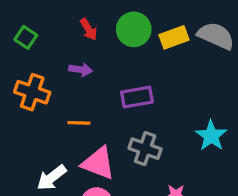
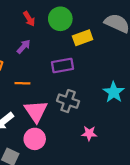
yellow rectangle: (174, 37) -> (83, 38), moved
purple arrow: (81, 70) -> (24, 47), turned -56
pink triangle: (98, 163) -> (36, 111), turned 35

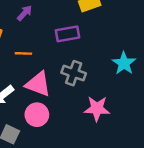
pink triangle: (36, 111) -> (38, 84), turned -35
pink star: (89, 133) -> (97, 109), size x1.5

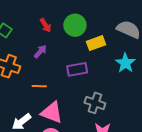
cyan star: (124, 63) -> (125, 63), moved
gray cross: (74, 73) -> (95, 103), moved

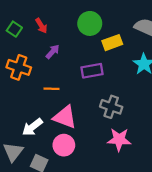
red arrow: (46, 25) -> (41, 26), moved

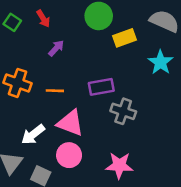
orange cross: (19, 67) -> (17, 83), moved
purple rectangle: (92, 71) -> (101, 87), moved
pink star: (119, 140) -> (119, 165), moved

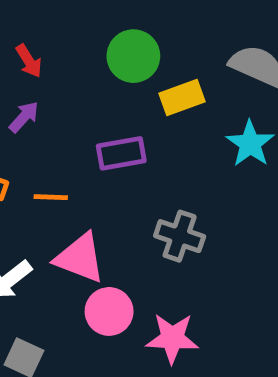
purple arrow: (56, 48) -> (24, 117), moved
purple rectangle: (101, 87) -> (121, 153), moved
pink circle: (69, 155) -> (109, 311), moved

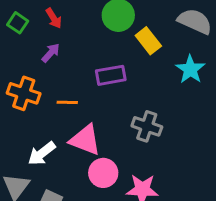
yellow rectangle: (182, 97) -> (148, 41), turned 72

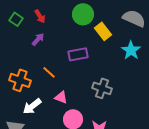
orange cross: (24, 93) -> (20, 80), moved
orange line: (67, 102) -> (49, 72), turned 40
pink triangle: (85, 140) -> (61, 97), size x0.6

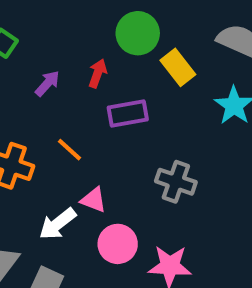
red arrow: (40, 16) -> (98, 73), moved, turned -128
white arrow: (32, 106) -> (57, 224), moved

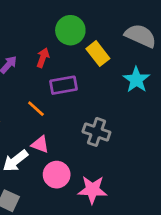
orange line: (69, 150) -> (36, 109), moved

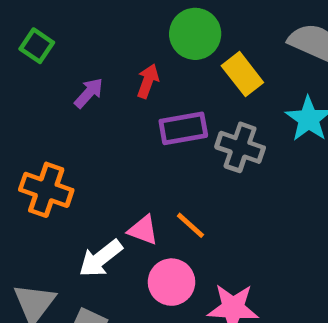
orange line: (36, 109) -> (190, 225), moved
gray cross: (96, 132) -> (240, 147), moved

